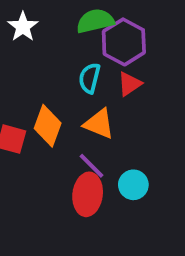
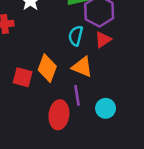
purple line: (91, 166) -> (77, 95), turned 36
red ellipse: (88, 194) -> (59, 115), moved

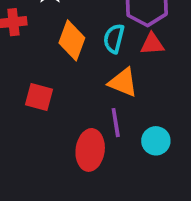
red triangle: (103, 40) -> (152, 44), turned 30
orange diamond: (47, 68) -> (72, 40), moved

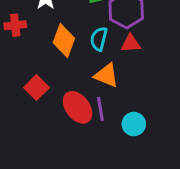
red square: (39, 97) -> (36, 88), turned 30
red ellipse: (90, 150) -> (78, 107), moved, turned -44

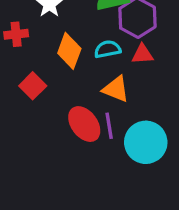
cyan semicircle: (99, 39) -> (108, 49), turned 65
red square: (36, 88) -> (33, 86), moved
cyan circle: (134, 124) -> (146, 142), size x1.6

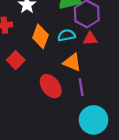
purple line: (109, 126) -> (81, 87), moved
cyan circle: (146, 142) -> (94, 120), moved

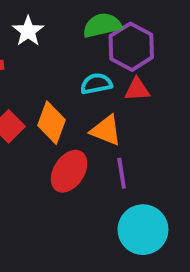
orange diamond: (41, 36) -> (52, 123), moved
red ellipse: (51, 86) -> (69, 171), turned 70

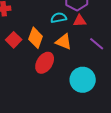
purple line: (122, 173) -> (97, 44), moved, turned -42
cyan circle: (143, 230) -> (83, 80), moved

